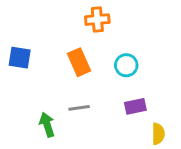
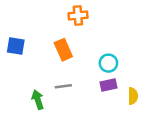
cyan circle: (126, 65) -> (108, 63), moved
yellow semicircle: (158, 134) -> (133, 96), moved

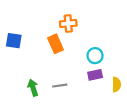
orange cross: (78, 15) -> (68, 24), moved
gray line: (63, 86) -> (60, 86), moved

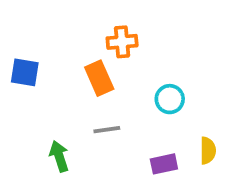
purple rectangle: (95, 75) -> (164, 164), moved
gray line: (60, 86) -> (107, 130), moved

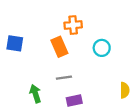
cyan circle: (170, 99) -> (102, 48), moved
purple rectangle: (164, 164) -> (74, 101), moved

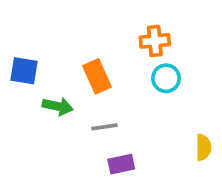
orange cross: (73, 25) -> (155, 41), moved
green arrow: (35, 94) -> (58, 106), moved, turned 120

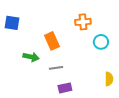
blue square: (24, 71) -> (12, 23), moved
cyan circle: (166, 78) -> (101, 42), moved

